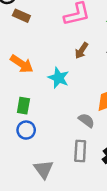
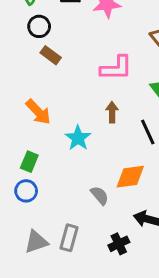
brown arrow: (81, 51) -> (112, 112), turned 133
gray rectangle: (80, 151) -> (69, 238), moved
gray triangle: (44, 169) -> (36, 242), turned 35

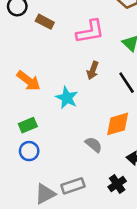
brown rectangle: (51, 55) -> (45, 22), moved
brown arrow: (112, 112) -> (93, 70), turned -150
green rectangle: (29, 162) -> (28, 125), turned 54
gray rectangle: (69, 238) -> (73, 186), turned 65

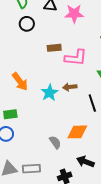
brown rectangle: (45, 22) -> (54, 48), moved, turned -48
brown arrow: (93, 70) -> (70, 87), turned 48
cyan star: (67, 98) -> (50, 93), moved

